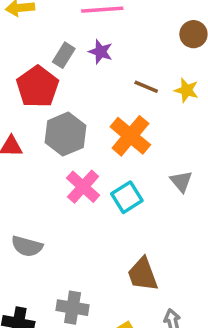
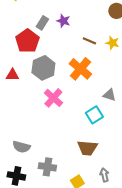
gray triangle: (181, 181) -> (109, 95), turned -32
cyan square: (127, 197) -> (94, 115), moved
gray semicircle: (27, 246) -> (21, 147), moved
brown trapezoid: (143, 274) -> (87, 148), turned -65

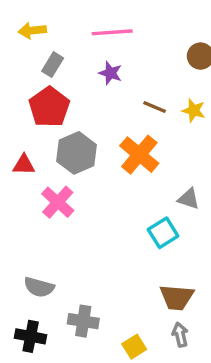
gray rectangle: (42, 23) -> (53, 65), moved
pink cross: (53, 98) -> (58, 202), moved
brown trapezoid: (87, 148) -> (177, 297), moved

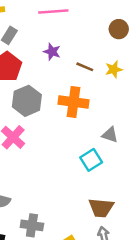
purple star: (110, 73) -> (52, 52), moved
yellow star: (194, 110) -> (114, 69), turned -30
orange cross: (139, 155) -> (73, 102), turned -32

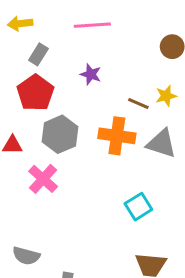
brown line: (85, 67) -> (138, 104), moved
gray triangle: (110, 135) -> (161, 144), moved, size x1.5

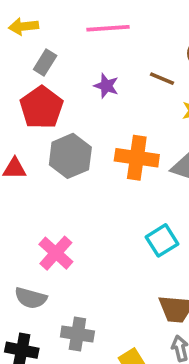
brown line: (138, 104) -> (162, 79), moved
pink cross: (43, 179) -> (56, 253), moved

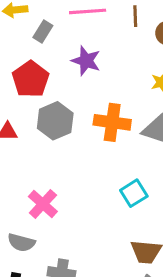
gray rectangle: (45, 62) -> (43, 31), moved
brown line: (162, 79) -> (135, 16), moved, turned 65
purple star: (106, 86) -> (86, 61), size x1.4

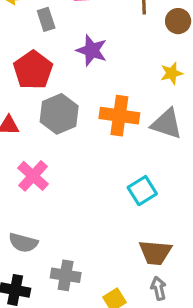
gray rectangle: (43, 31) -> (46, 19), turned -50
pink cross: (43, 204) -> (33, 176), moved

